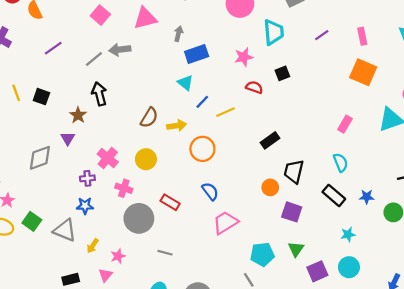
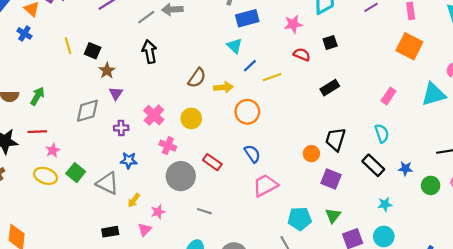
brown star: (78, 115) -> (107, 71), moved
black rectangle: (270, 140) -> (330, 88), moved
purple cross: (87, 178) -> (121, 128), moved

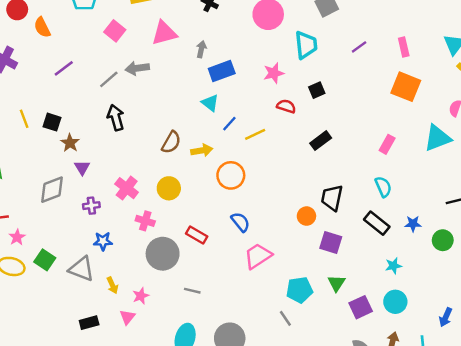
yellow arrow: (134, 200) -> (112, 285), turned -56

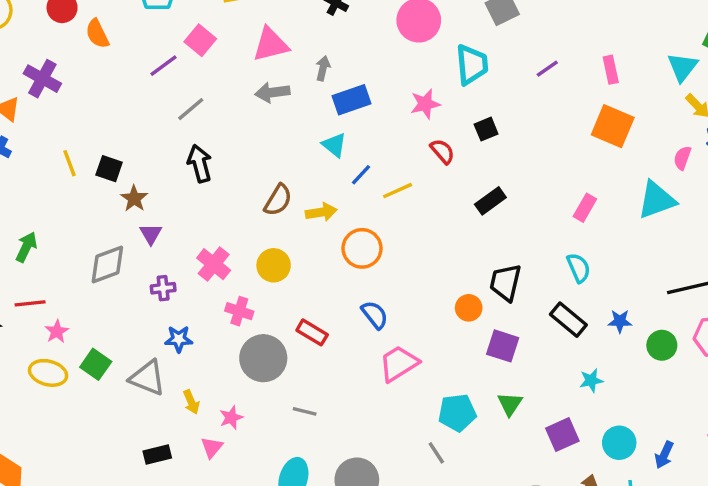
purple line: (64, 68) -> (164, 66), moved
gray arrow: (137, 68) -> (272, 92), moved
red semicircle: (286, 106) -> (442, 151), turned 30
cyan circle: (395, 302) -> (619, 443), moved
purple square: (361, 307) -> (562, 435), moved

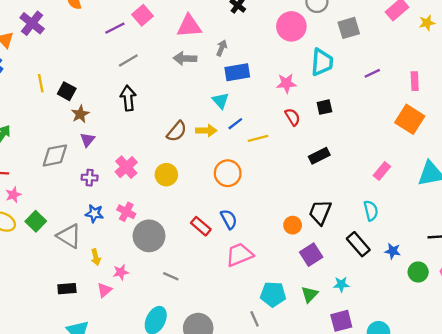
yellow arrow: (321, 212) -> (206, 130), moved
pink cross: (239, 311) -> (126, 212), moved
red rectangle: (312, 332) -> (201, 226), moved
purple square: (503, 346) -> (311, 255), turned 30
cyan star: (591, 380) -> (341, 284), moved

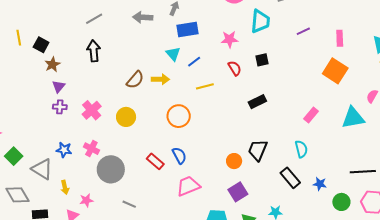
blue line: (235, 124) -> (194, 62), moved
gray diamond: (55, 155) -> (17, 195), moved, turned 70
purple cross: (90, 178) -> (60, 107), moved
purple square: (311, 255) -> (238, 192), moved

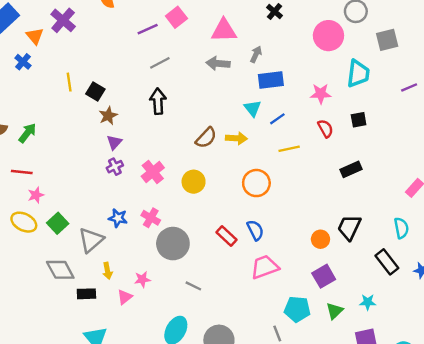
purple cross: (60, 107) -> (115, 167), turned -32
gray triangle: (42, 169) -> (91, 240), turned 45
yellow arrow: (65, 187) -> (107, 271), moved

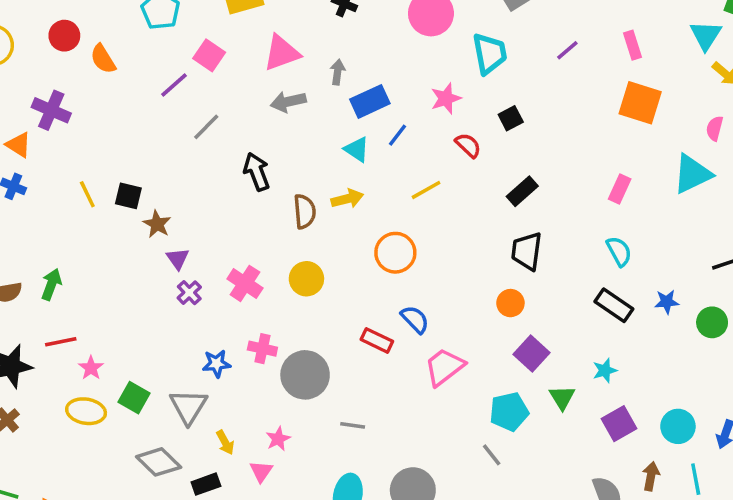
black arrow: (158, 101) -> (257, 172), moved
blue line: (277, 119) -> (397, 135), moved
brown semicircle: (206, 138) -> (305, 211), turned -30
black trapezoid: (349, 227) -> (527, 251), moved

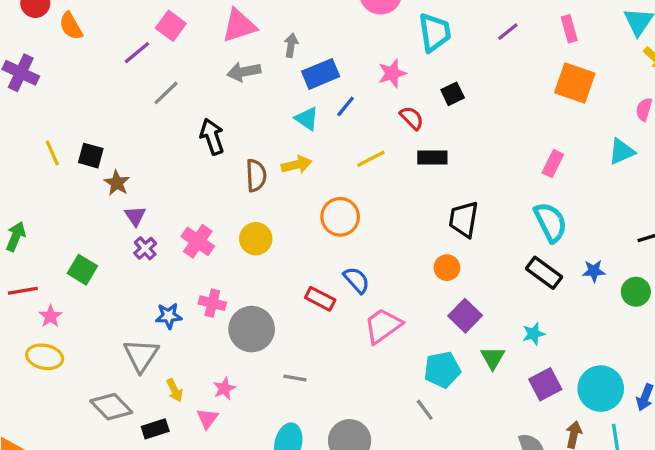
cyan triangle: (692, 174) -> (622, 152), size x0.7
black rectangle: (522, 191) -> (432, 158), moved, turned 40
cyan semicircle: (619, 251) -> (551, 222), size x1.4
green square: (134, 398) -> (82, 270), moved
cyan circle: (678, 426) -> (601, 389), size x1.4

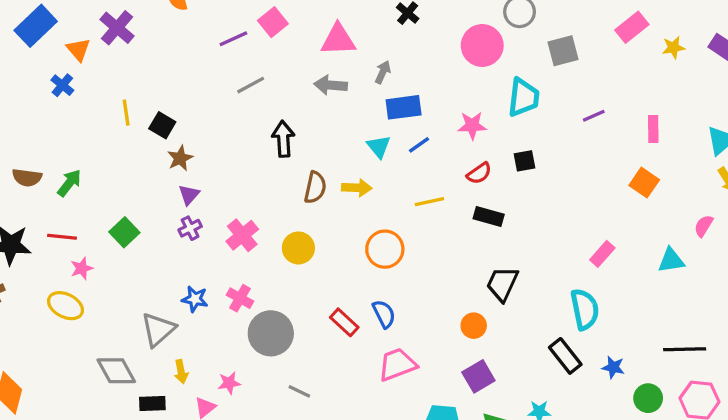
orange square: (575, 83) -> (644, 183), size x0.7
red semicircle: (412, 118) -> (479, 173), turned 85

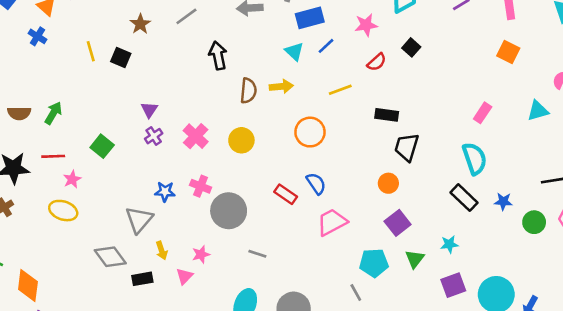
brown star: (180, 158) -> (140, 24), moved
black square: (525, 161) -> (411, 47), turned -30
black rectangle: (489, 217) -> (387, 115), moved

